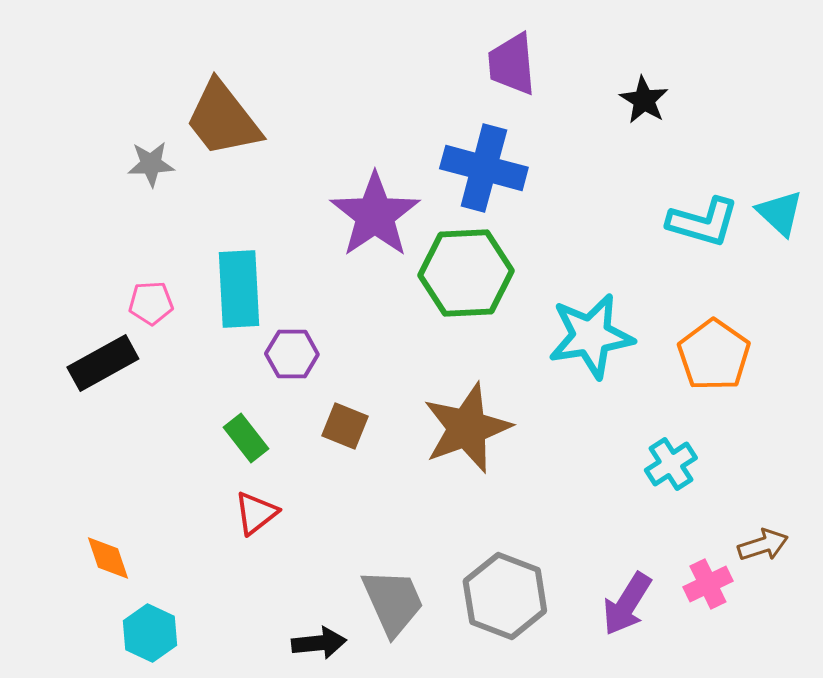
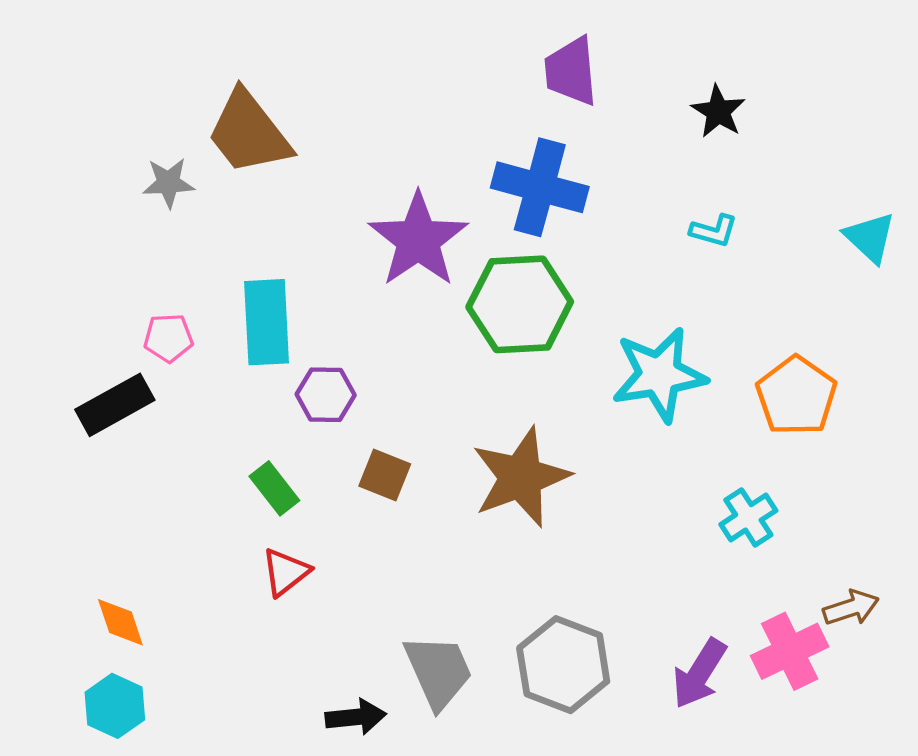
cyan L-shape: (703, 222) -> (714, 231), moved, size x0.6
pink cross: (708, 584) -> (790, 651), size x1.4
cyan hexagon: (150, 633) -> (115, 706), moved

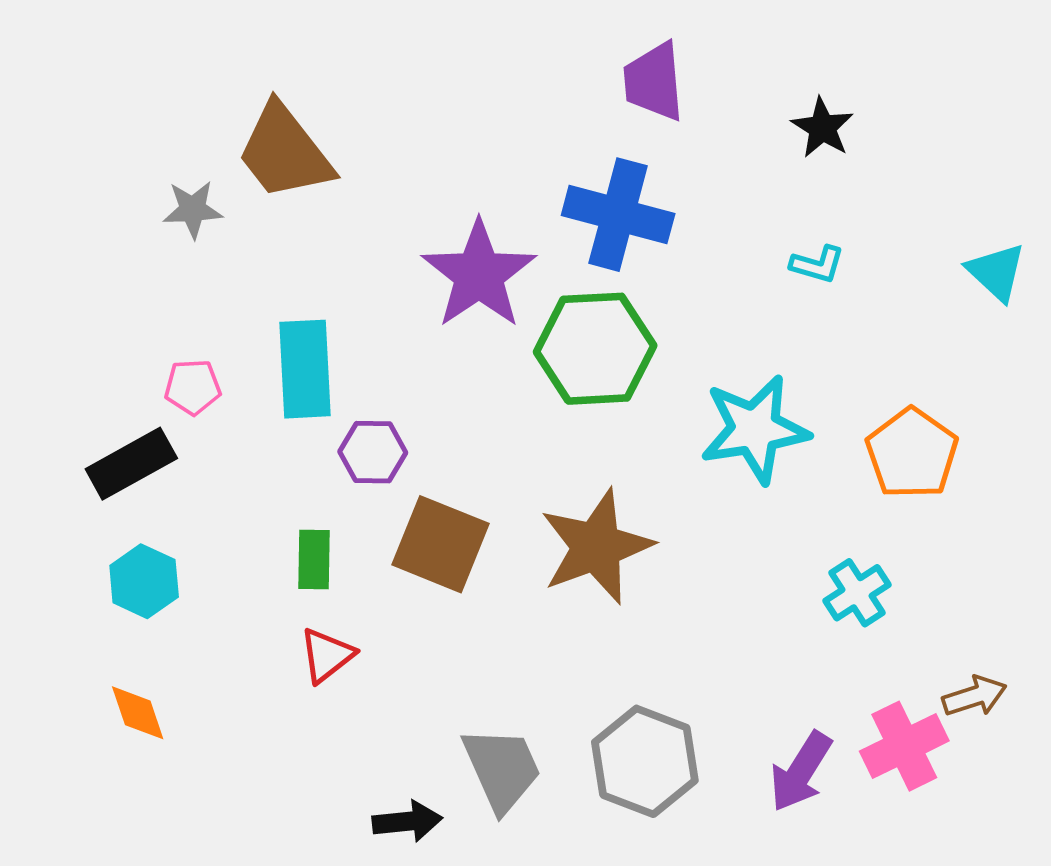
brown square: (385, 475) -> (440, 544), size x1.6
green rectangle: (274, 488) -> (314, 559), turned 39
cyan hexagon: (115, 706) -> (144, 581), moved

